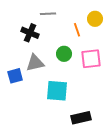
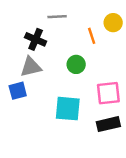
pink square: (91, 59) -> (108, 93), moved
gray triangle: (35, 63) -> (31, 67), moved
black rectangle: (81, 118) -> (108, 124), moved

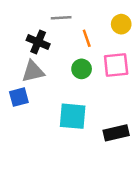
orange line: (92, 36) -> (87, 38), moved
pink square: (108, 93) -> (116, 65), moved

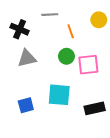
black cross: (38, 42) -> (20, 29), moved
pink square: (116, 65) -> (88, 65), moved
blue square: (19, 97) -> (26, 105), moved

